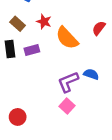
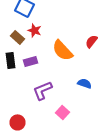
red star: (44, 22) -> (34, 30), moved
purple L-shape: (68, 82) -> (42, 90), moved

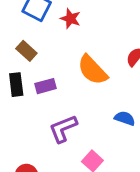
red star: (34, 30) -> (70, 19), moved

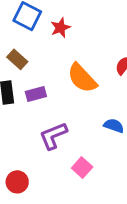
red star: (70, 19) -> (60, 28), turned 30

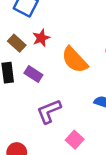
red star: (60, 28) -> (41, 38), moved
purple rectangle: (36, 94) -> (33, 74), turned 48

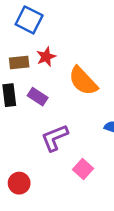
brown rectangle: (17, 43) -> (19, 62), turned -48

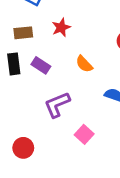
red star: (46, 57) -> (61, 27), moved
orange semicircle: (83, 81) -> (84, 64), moved, size x0.6

